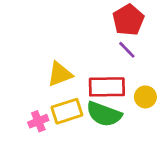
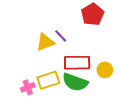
purple line: (127, 50) -> (61, 36), moved
yellow triangle: (60, 74) -> (45, 42), moved

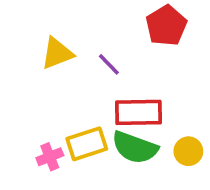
yellow triangle: (45, 42) -> (57, 53), moved
yellow circle: (105, 70) -> (188, 151), moved

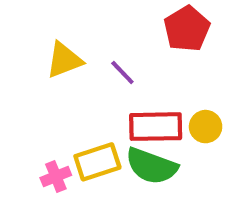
yellow circle: (188, 151) -> (206, 127), moved

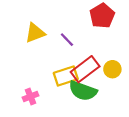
red rectangle: (156, 127) -> (85, 69), turned -36
yellow rectangle: (97, 162) -> (66, 76), moved

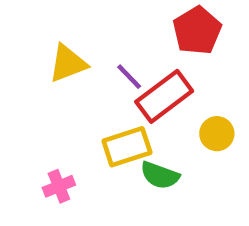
red rectangle: (85, 69) -> (164, 96), moved
green semicircle: (83, 91) -> (160, 175), size x0.7

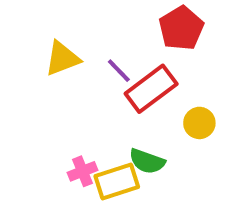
yellow rectangle: (127, 147) -> (117, 181), moved
pink cross: (59, 186) -> (82, 171), moved

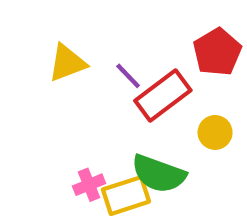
red pentagon: (181, 28) -> (217, 52), moved
green semicircle: (147, 161) -> (159, 174), size x1.4

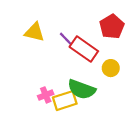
yellow triangle: (67, 63) -> (34, 32), turned 35
red rectangle: (163, 95) -> (84, 49), turned 72

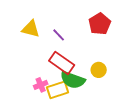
red rectangle: (84, 49) -> (62, 63), moved
yellow circle: (111, 68) -> (99, 70), moved

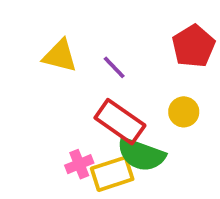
yellow circle: (99, 70) -> (184, 112), moved

